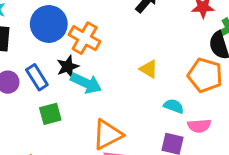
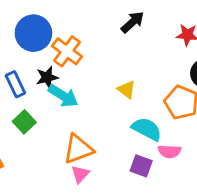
cyan semicircle: (174, 106) -> (147, 129), size x1.5
green square: (50, 114) -> (24, 122), turned -35

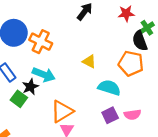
black star: (47, 77) -> (30, 87), moved
pink semicircle: (169, 151) -> (132, 115), moved
purple square: (141, 166) -> (110, 115), turned -35

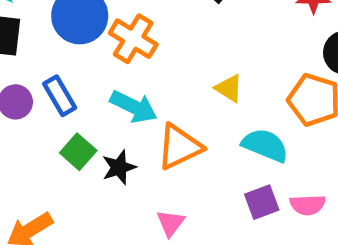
black star: (30, 87) -> (119, 167), moved
orange triangle: (62, 111) -> (179, 147), moved

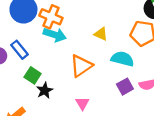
cyan arrow: (134, 107) -> (55, 35), moved
black star: (119, 167) -> (45, 90), moved

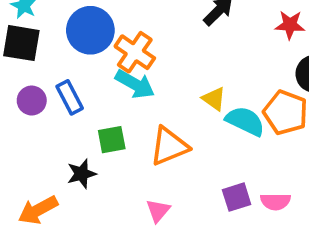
cyan semicircle: (122, 59) -> (245, 121), moved
green square: (33, 75) -> (112, 140), moved, turned 35
black star: (45, 90) -> (82, 174), moved

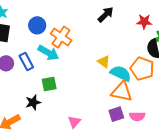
blue circle: (90, 30) -> (37, 25), size x0.7
cyan arrow: (135, 84) -> (48, 53), moved
orange triangle: (169, 146) -> (122, 92), moved, turned 35

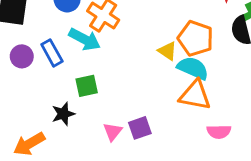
orange pentagon: (142, 69) -> (195, 38), moved
purple square: (116, 114) -> (140, 128), moved
pink triangle: (74, 122) -> (113, 132), moved

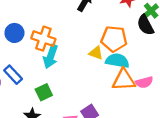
cyan arrow: (85, 39) -> (51, 56), moved, turned 95
pink semicircle: (219, 132) -> (144, 82), moved

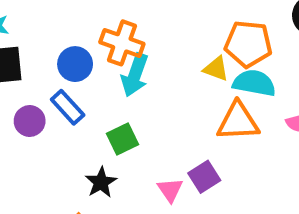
blue circle: (14, 33) -> (75, 64), moved
orange triangle: (124, 80) -> (238, 122), moved

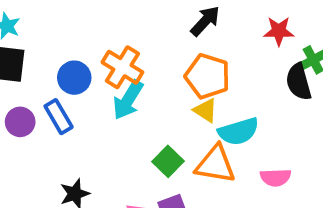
orange pentagon: (248, 44) -> (208, 76), moved
cyan semicircle: (254, 83) -> (238, 131), turned 141
green square: (122, 139) -> (168, 161), moved, turned -32

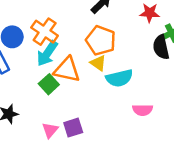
green square: (168, 161) -> (49, 84), moved
orange triangle: (215, 164) -> (67, 70), moved

